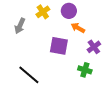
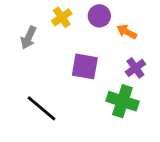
orange arrow: (78, 28) -> (127, 32), moved
green cross: (85, 70) -> (122, 101), size x1.5

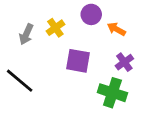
yellow cross: (62, 17) -> (55, 28), moved
black line: (42, 108) -> (20, 81), moved

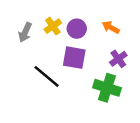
purple circle: (91, 14) -> (77, 29), moved
black line: (20, 81) -> (47, 76), moved

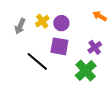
orange arrow: (111, 27) -> (100, 16), moved
green cross: (107, 88) -> (86, 71), turned 30

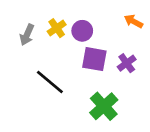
purple square: (59, 46) -> (94, 59), moved
green cross: (86, 71) -> (104, 106), moved

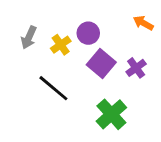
yellow cross: (57, 28) -> (61, 45), moved
purple square: (94, 59) -> (101, 64), turned 30

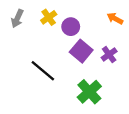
gray arrow: (29, 37) -> (17, 18), moved
yellow cross: (61, 45) -> (49, 17), moved

